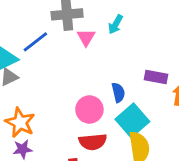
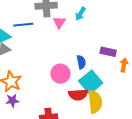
blue line: (35, 42) -> (23, 25), turned 30
red semicircle: (93, 142) -> (78, 95), moved

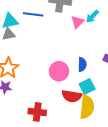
pink triangle: (59, 22) -> (77, 22), moved
cyan square: (91, 82) -> (87, 86), size x0.7

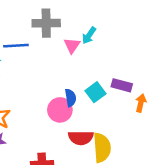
blue semicircle: (82, 64) -> (70, 98), moved
cyan square: (87, 86) -> (96, 92), moved

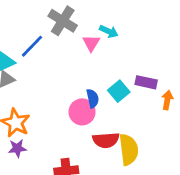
gray cross: (46, 23) -> (63, 21), turned 36
cyan arrow: (89, 35) -> (109, 31), turned -96
blue line: (16, 46) -> (32, 46), turned -40

